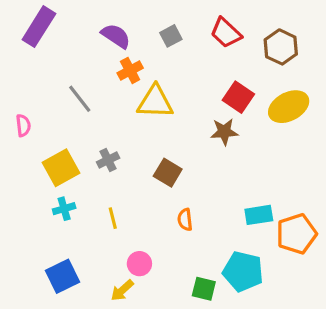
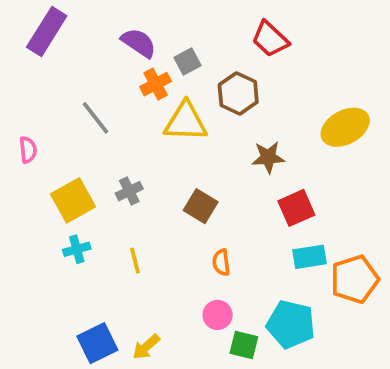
gray square: (171, 36) -> (187, 62), moved
brown hexagon: (281, 47) -> (238, 93), moved
red square: (238, 97) -> (296, 208), moved, turned 32
pink circle: (139, 264) -> (218, 315), moved
blue square: (63, 276) -> (97, 343), moved

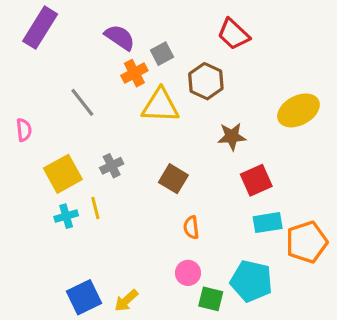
yellow line: (135, 261) -> (95, 208), moved

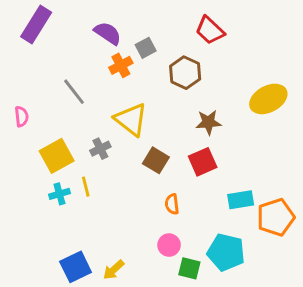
yellow triangle: (160, 106) -> (131, 119), moved, turned 36
red square: (256, 180) -> (203, 162), moved

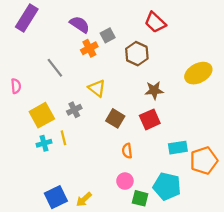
yellow triangle: (131, 119) -> (97, 88), size x0.7

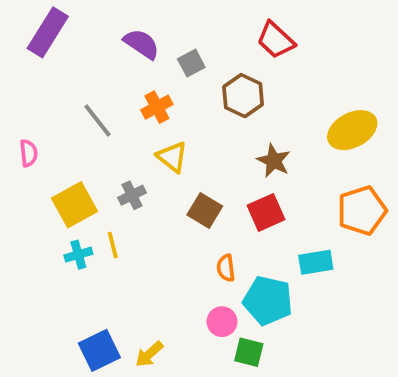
orange cross: (89, 48) -> (157, 107), moved
brown star: (154, 90) -> (274, 161), turned 30
orange pentagon: (204, 161) -> (362, 211), moved
cyan pentagon: (167, 186) -> (268, 301), moved

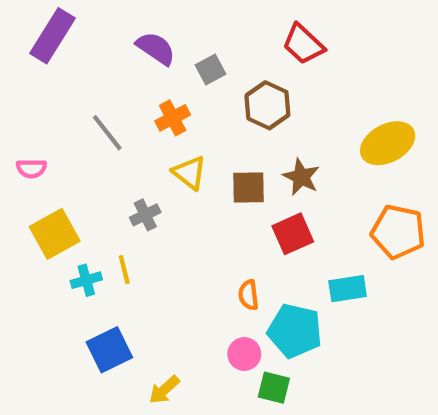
pink semicircle: (29, 153) -> (31, 169), turned 96
yellow square: (74, 205) -> (55, 234), moved
brown square: (205, 211) -> (249, 187), moved, turned -32
orange pentagon: (362, 211) -> (398, 232), turned 30
blue square: (99, 350) -> (109, 350), moved

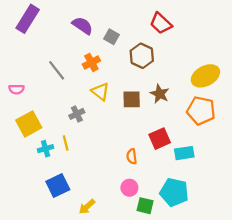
gray square: (211, 69) -> (112, 37), turned -32
orange pentagon: (398, 232) -> (201, 111), moved
red square: (293, 234) -> (160, 139), moved
cyan pentagon: (295, 331) -> (174, 192), moved

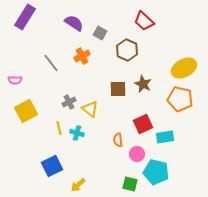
yellow triangle: (100, 92) -> (90, 109), moved
cyan cross: (46, 149) -> (77, 133), moved, turned 32
pink circle: (129, 188) -> (137, 154), moved

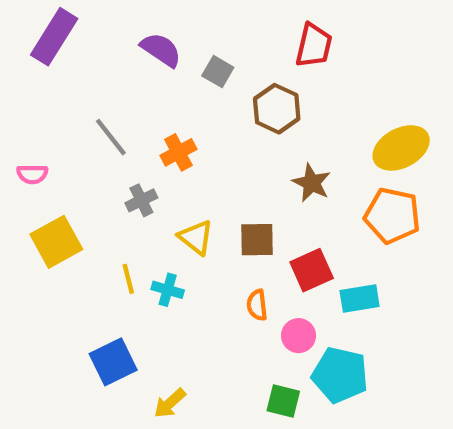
red trapezoid: (144, 21) -> (314, 45), turned -120
orange cross: (82, 56) -> (178, 152), moved
brown square: (118, 89) -> (257, 240), moved
gray cross: (69, 102) -> (141, 200), moved

